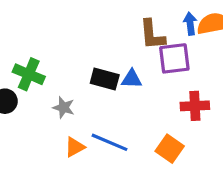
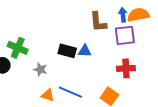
purple square: (174, 58) -> (125, 35), moved
orange triangle: (75, 147) -> (48, 95), turned 48

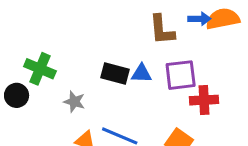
blue arrow: (123, 15) -> (199, 19), turned 96
purple square: (125, 35) -> (181, 75), moved

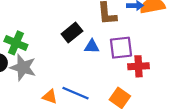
black rectangle: (115, 73) -> (72, 32), moved, turned -54
gray star: (74, 102) -> (23, 67), moved, size x1.6

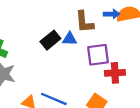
blue triangle: (92, 46) -> (70, 39), moved

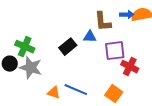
black rectangle: (50, 40) -> (68, 47), moved
red cross: (115, 73) -> (130, 67), turned 30

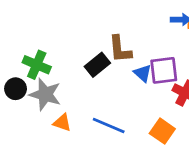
brown L-shape: (103, 22) -> (120, 49), moved
blue triangle: (90, 37) -> (143, 73), moved, turned 40
orange triangle: (54, 93) -> (62, 123), moved

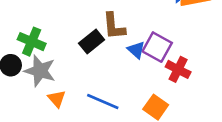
purple square: (164, 70) -> (157, 47), turned 36
orange triangle: (62, 123) -> (57, 99), turned 30

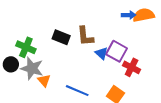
black rectangle: (92, 42) -> (61, 37), moved, turned 60
orange triangle: (57, 99) -> (44, 80), moved

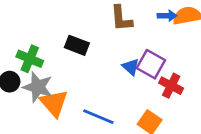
brown L-shape: (85, 36) -> (121, 18), moved
orange triangle: (44, 80) -> (54, 103), size x1.6

